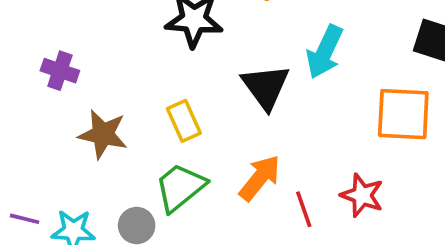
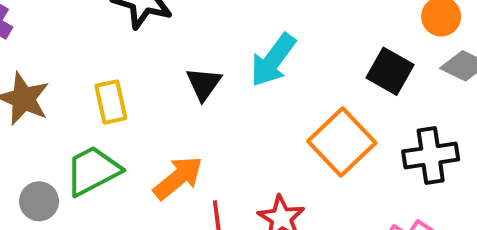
black triangle: (266, 87) -> (204, 84), size x0.7
orange square: (403, 114) -> (342, 142), turned 32

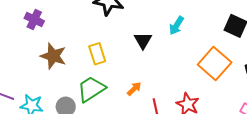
cyan arrow: (273, 60) -> (176, 26), size x0.7
orange arrow: (178, 178) -> (134, 89), size x0.6

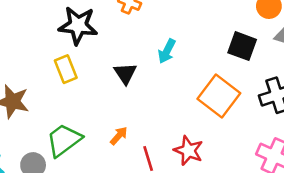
yellow rectangle: (97, 54) -> (66, 69), moved

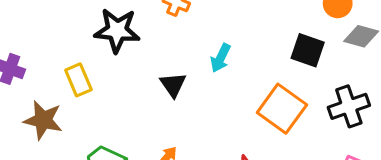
yellow rectangle: (66, 69) -> (78, 80), moved

